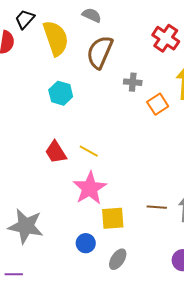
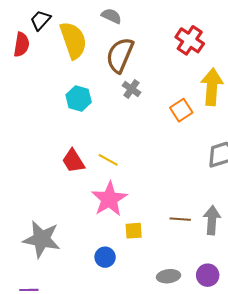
gray cross: (133, 82) -> (131, 89), moved, turned 30
yellow square: (113, 218) -> (134, 231), size x0.7
gray ellipse: (118, 259) -> (169, 276), moved, turned 50

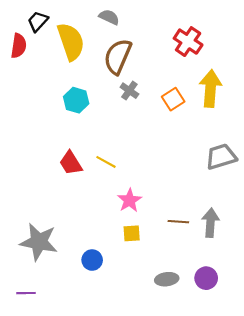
orange square: (181, 110) -> (173, 99), moved
pink star: (109, 199) -> (129, 200), moved, size x0.7
blue circle: (105, 257) -> (92, 260), moved

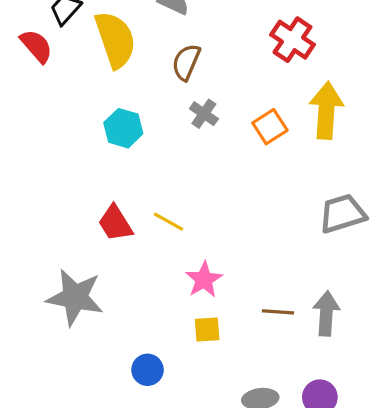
red semicircle: (19, 46) -> (36, 46), turned -50
brown semicircle: (118, 56) -> (186, 62), size x0.7
gray star: (39, 242) -> (75, 297), moved

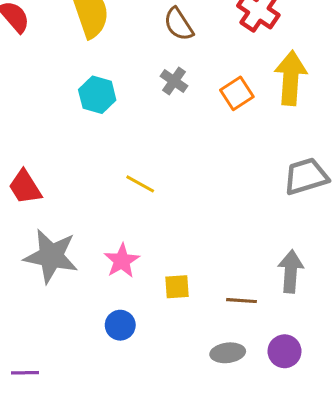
brown semicircle: (186, 62) -> (179, 24), moved, turned -56
red trapezoid: (115, 223) -> (25, 187), moved
pink star: (204, 280) -> (122, 261), moved
brown line: (278, 312) -> (242, 301), moved

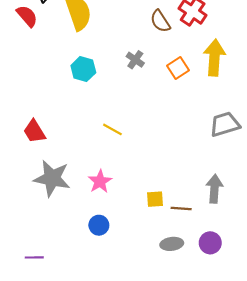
brown semicircle: (179, 24) -> (160, 21), moved
yellow square: (177, 287) -> (155, 199), moved

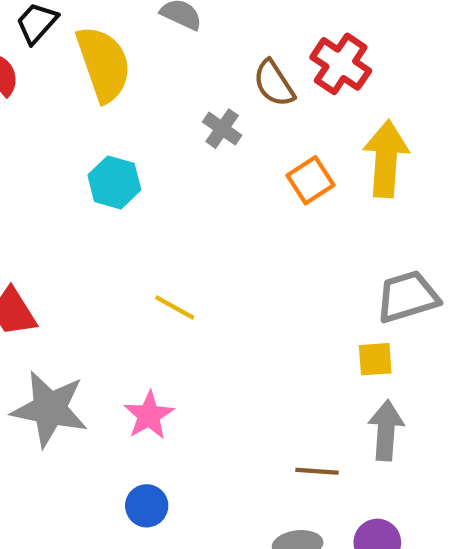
gray cross: (135, 60) -> (222, 129), moved
yellow square: (155, 199) -> (375, 359), moved

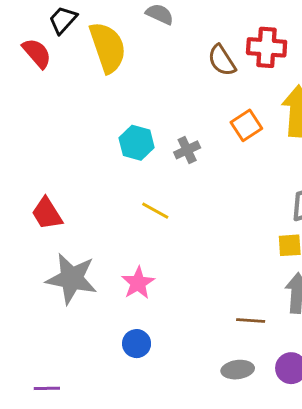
red cross: (341, 64) -> (267, 47), turned -30
gray cross: (222, 129) -> (187, 150), moved, turned 30
cyan hexagon: (114, 182) -> (137, 143), moved

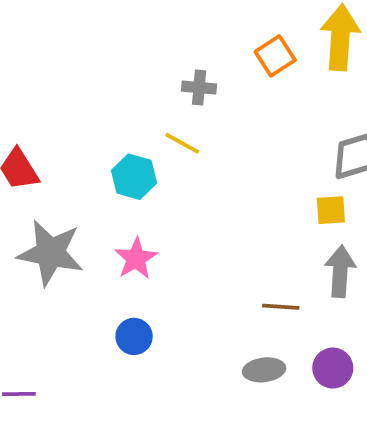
cyan hexagon: (137, 143) -> (134, 177), moved
gray cross: (187, 150) -> (199, 88), turned 30
yellow line: (155, 211) -> (182, 143), moved

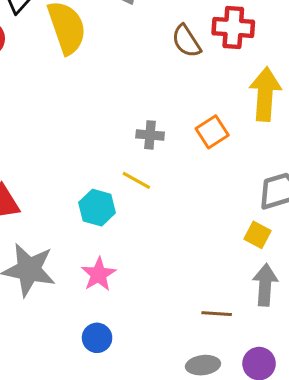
orange square: (275, 56) -> (212, 132), moved
yellow square: (331, 210) -> (257, 235), turned 32

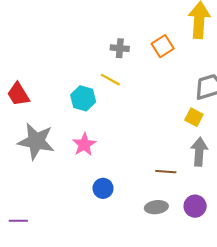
blue circle: (97, 338) -> (103, 188), moved

